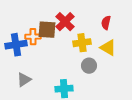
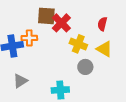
brown square: (47, 30) -> (46, 16), moved
yellow cross: (82, 43) -> (78, 44), turned 30

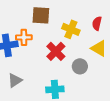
red cross: (61, 23) -> (56, 51), moved
yellow cross: (78, 44) -> (71, 29), moved

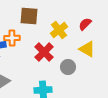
red semicircle: (97, 23) -> (85, 24), turned 32
yellow cross: (71, 29) -> (59, 30), turned 30

